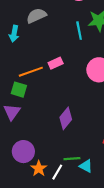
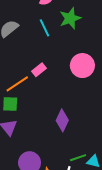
cyan line: (79, 31) -> (45, 28), moved

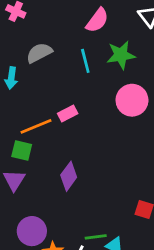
pink circle: (82, 66) -> (132, 100), moved
purple diamond: (62, 120) -> (69, 176), moved

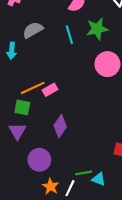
pink rectangle: (68, 114) -> (50, 90), moved
purple circle: (32, 231) -> (39, 160), moved

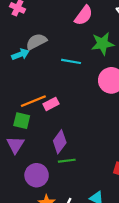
cyan line: (69, 35) -> (71, 61), moved, turned -66
cyan arrow: (12, 51) -> (20, 54), moved, turned -119
green line: (84, 173) -> (67, 161), moved

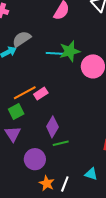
green star: (103, 44) -> (70, 51), moved
green square: (22, 121) -> (16, 112), turned -35

